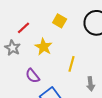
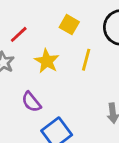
yellow line: (72, 64) -> (86, 60), moved

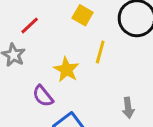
yellow star: (47, 61) -> (66, 70), moved

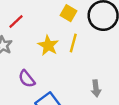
yellow square: (83, 15) -> (69, 13), moved
yellow star: (66, 70) -> (48, 45), moved

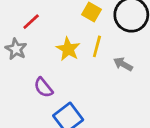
gray arrow: (96, 88) -> (123, 64), moved, turned 126

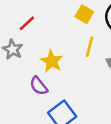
yellow star: (68, 49) -> (52, 61), moved

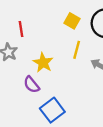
red line: (27, 23) -> (21, 29), turned -56

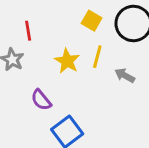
yellow star: (43, 63) -> (67, 61), moved

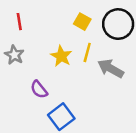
red line: (28, 31) -> (19, 22), moved
gray arrow: (125, 75) -> (111, 69), size x1.5

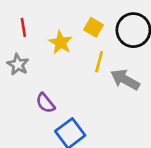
yellow star: (61, 56) -> (61, 42), moved

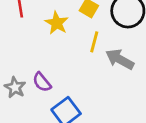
gray star: (18, 64) -> (15, 87), moved

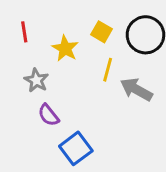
gray star: (15, 87) -> (36, 80), moved

